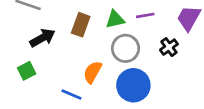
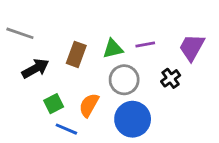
green square: (27, 71) -> (54, 104), moved

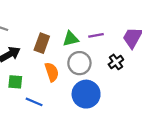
green square: (54, 104) -> (15, 82), moved, turned 32
orange semicircle: (89, 105) -> (52, 72), moved, turned 132

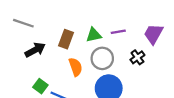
green square: (15, 82) -> (40, 86), moved, turned 32

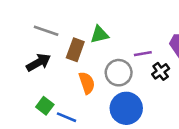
gray line: (23, 23) -> (46, 31), moved
purple line: (118, 32) -> (143, 54), moved
green triangle: (94, 35) -> (100, 35), moved

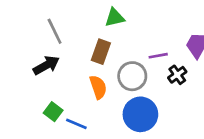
gray line: (46, 31) -> (55, 31), turned 45
green triangle: (100, 35) -> (115, 18), moved
brown rectangle: (75, 50) -> (101, 52), moved

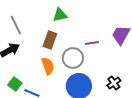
black cross: (177, 75) -> (114, 83), moved

